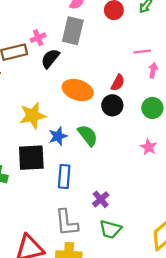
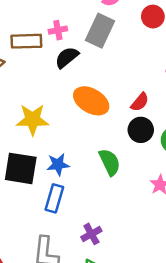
black circle: (112, 105) -> (141, 130), moved
green semicircle: (88, 135) -> (110, 162), moved
blue star: (58, 136) -> (58, 165), moved

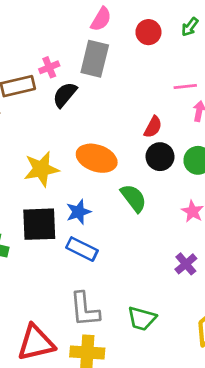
orange ellipse: (91, 101) -> (97, 158), moved
blue rectangle: (54, 198) -> (82, 249), turned -68
purple cross: (91, 234) -> (186, 264), moved

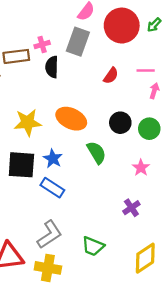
red circle: (148, 32) -> (122, 26), size x1.8
black semicircle: (65, 95) -> (52, 67), turned -45
red semicircle: (153, 127) -> (111, 76), moved
blue star: (79, 212) -> (53, 159), turned -30
gray L-shape: (85, 309) -> (50, 234), turned -124

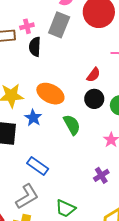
red semicircle: (111, 76) -> (94, 75), moved
blue star: (53, 159) -> (33, 118), moved
blue rectangle: (52, 188) -> (38, 166), moved

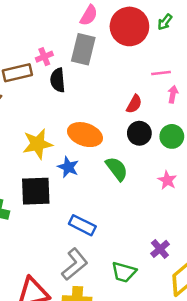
purple cross: (101, 175) -> (160, 249), moved

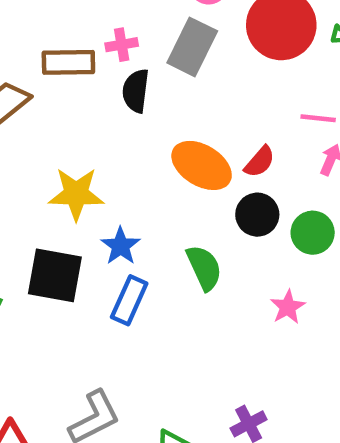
orange ellipse: (85, 135) -> (202, 165), moved
blue rectangle: (82, 225) -> (129, 300), moved, turned 75

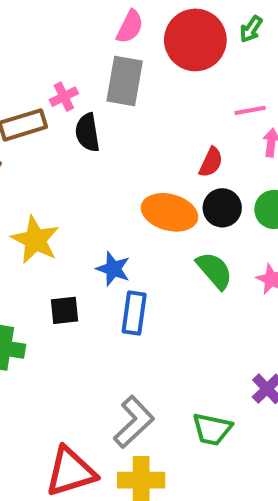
orange ellipse: (202, 165) -> (170, 212), moved
yellow star: (76, 194) -> (35, 240), moved, turned -30
green semicircle: (204, 268) -> (214, 270), moved
black square: (55, 275) -> (64, 310), size x0.6

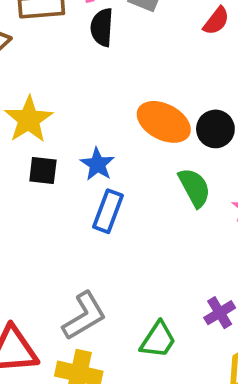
red semicircle: (211, 162) -> (216, 21), moved
black square: (64, 310) -> (43, 171), moved
green trapezoid: (212, 429) -> (158, 340), turned -81

